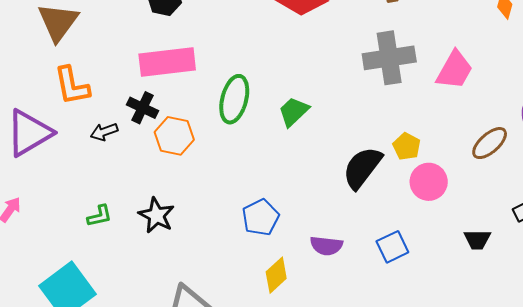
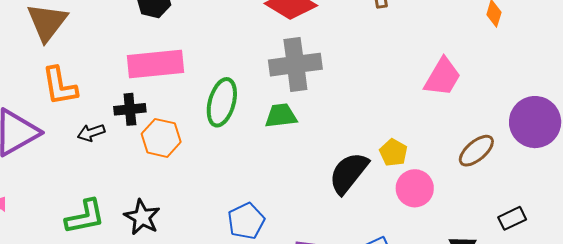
gray cross: (389, 58) -> (295, 65), moved
black cross: (142, 108) -> (130, 109), turned -32
green trapezoid: (294, 112) -> (281, 116), turned 36
green L-shape: (99, 216) -> (85, 217), size x1.6

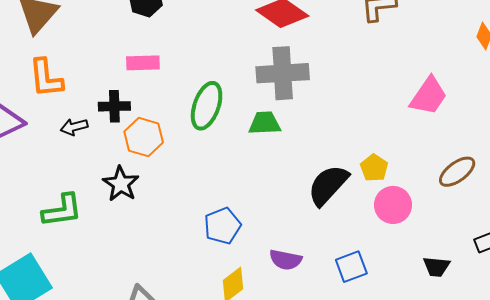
pink rectangle: (155, 64) -> (143, 63), size x0.6
black star: (142, 217) -> (121, 184), moved

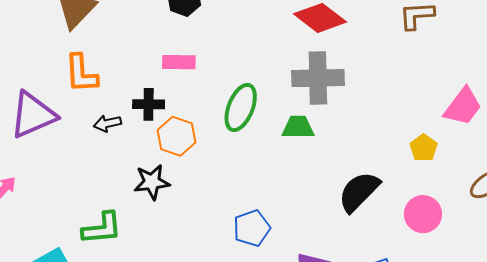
yellow pentagon: (374, 168) -> (424, 148), moved
black star: (121, 184) -> (152, 182), turned 30
green L-shape: (62, 210) -> (102, 228), moved

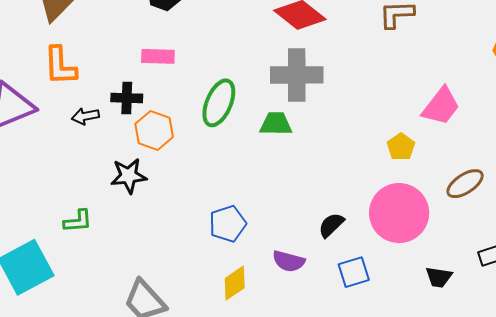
black semicircle: (359, 192) -> (331, 225), moved, size x0.6
pink circle: (423, 214) -> (399, 213), size x1.6
green L-shape: (102, 228) -> (78, 221), size x0.7

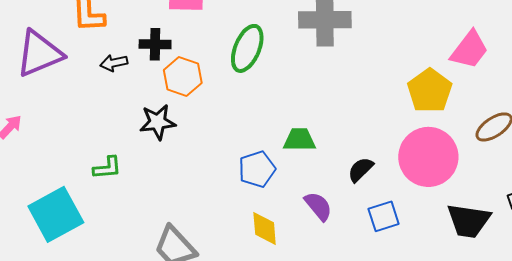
green trapezoid: (276, 124) -> (299, 140), moved
yellow pentagon: (401, 147) -> (430, 91), size x1.6
purple semicircle: (289, 261) -> (318, 206), turned -144
black trapezoid: (439, 277) -> (469, 221), size x1.6
yellow diamond: (235, 283) -> (265, 228), turned -60

